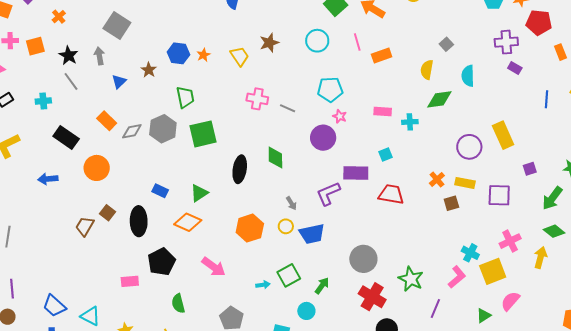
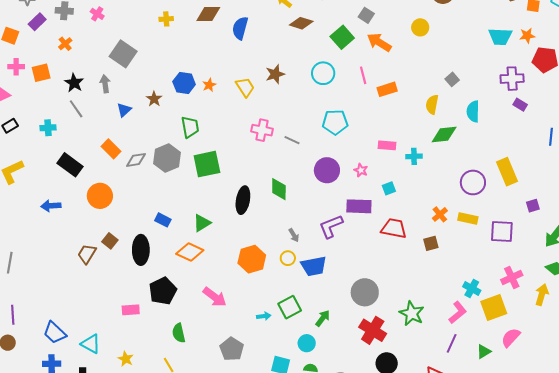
pink star: (340, 116) -> (361, 170), moved
brown square: (451, 203) -> (431, 243), moved
purple line: (435, 308) -> (452, 343), moved

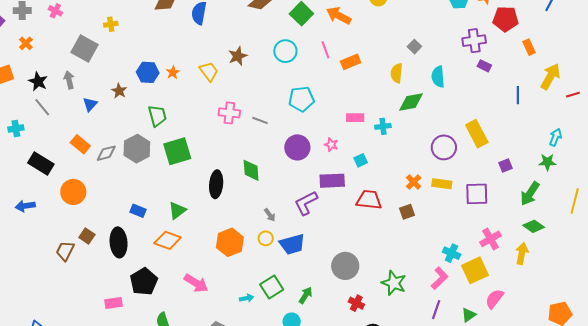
yellow cross: (166, 19) -> (111, 24), moved
red cross: (373, 330) -> (356, 303), size x0.6

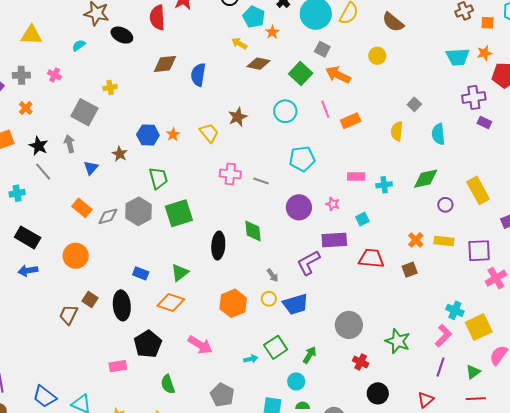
green diamond: (411, 102) -> (426, 179), moved
purple circle: (444, 147) -> (445, 205), size x0.6
black rectangle: (41, 164) -> (28, 237), moved
pink cross: (491, 239) -> (496, 278), moved

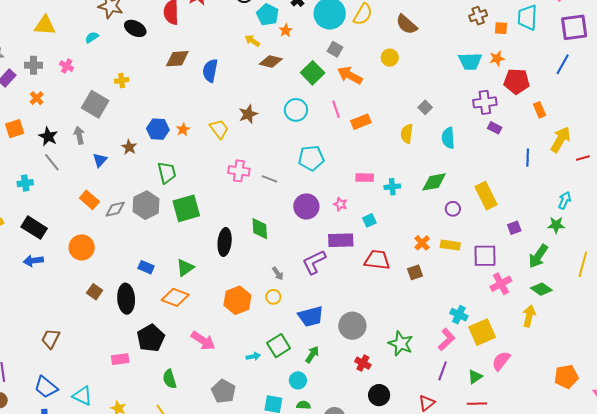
blue trapezoid: (296, 304) -> (311, 316), moved
brown trapezoid: (68, 315) -> (51, 339), moved

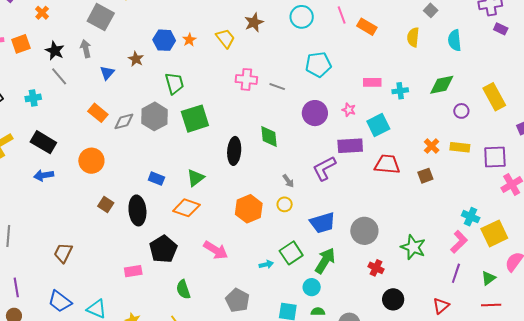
orange rectangle: (361, 122) -> (367, 27), turned 54
cyan square: (369, 220) -> (378, 125), size x1.6
green arrow: (312, 354) -> (325, 261), size x1.5

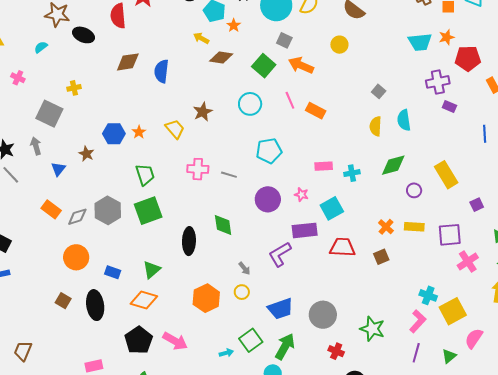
yellow semicircle: (413, 37) -> (376, 126), moved
green trapezoid: (174, 83) -> (145, 175), moved
orange circle: (91, 161) -> (76, 257), moved
black pentagon: (163, 249) -> (139, 340), moved

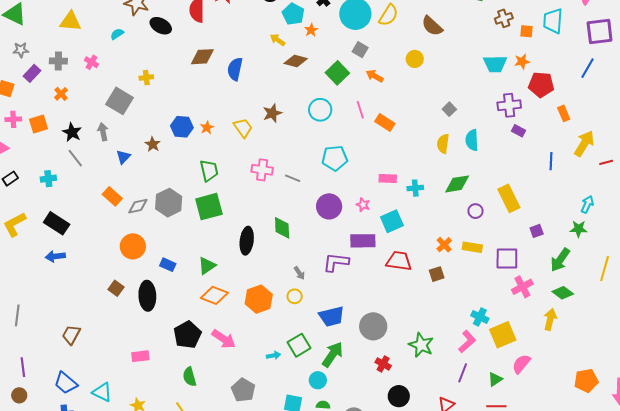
orange arrow: (301, 65) -> (375, 76), size x0.7
purple L-shape: (280, 254) -> (336, 262), turned 32
orange diamond: (144, 300) -> (214, 295), moved

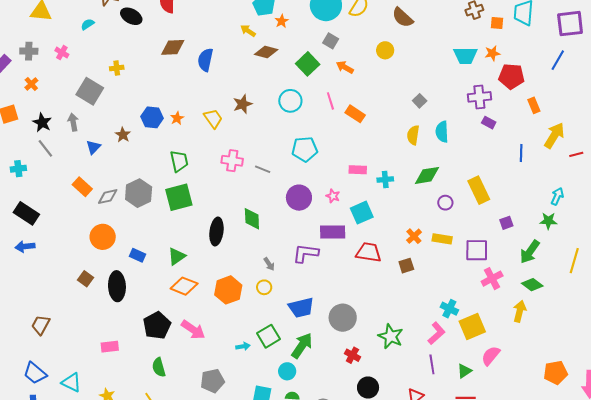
purple line: (463, 373) -> (432, 364), turned -30
gray pentagon: (243, 390) -> (213, 381), turned 30

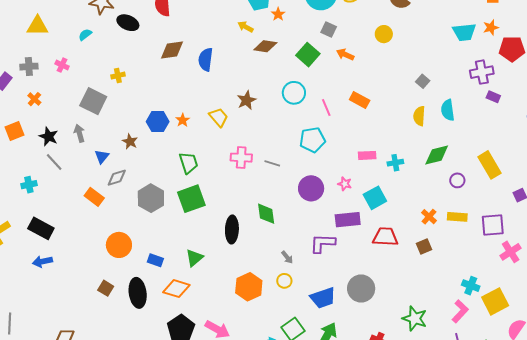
pink line: (330, 101) -> (326, 108), moved
gray diamond: (108, 197) -> (117, 178), moved
orange diamond: (184, 286) -> (176, 289), moved
gray circle: (343, 318) -> (361, 288), moved

